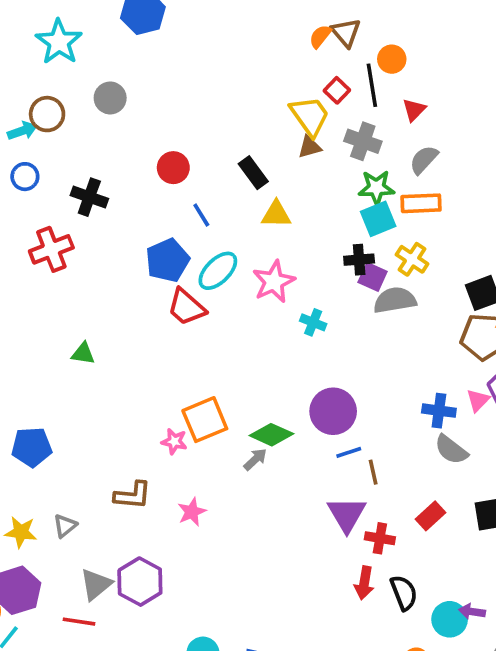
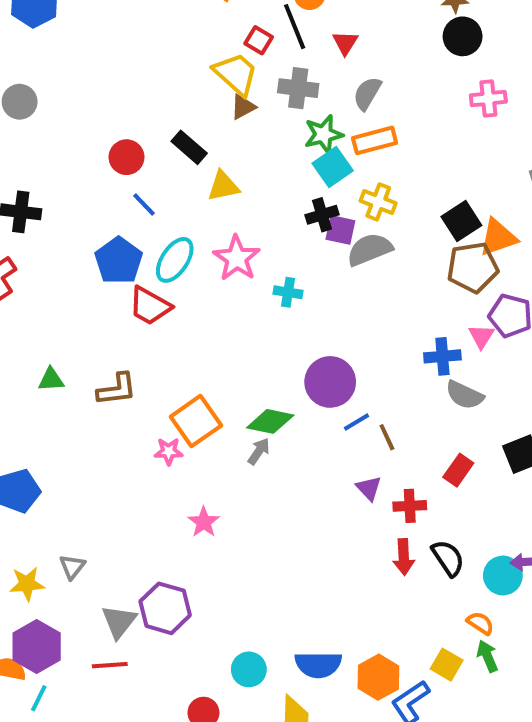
red circle: (173, 168) -> (127, 157), moved
brown L-shape: (133, 495) -> (117, 389), moved
purple triangle: (347, 514) -> (369, 488), size x0.6

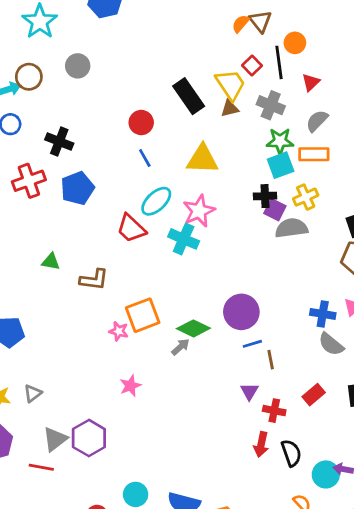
black rectangle: (189, 147) -> (189, 96), moved, size x1.4
yellow triangle: (223, 186) -> (202, 159), size x1.4
yellow cross: (378, 202) -> (306, 197), turned 30
blue pentagon: (119, 261) -> (77, 188), moved
cyan cross: (288, 292) -> (184, 239), moved, size x1.5

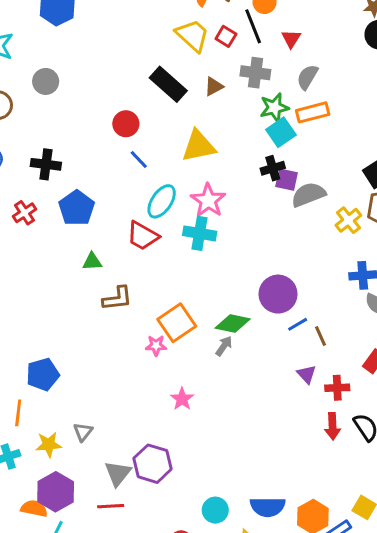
yellow trapezoid: (231, 85) -> (193, 35), moved
red cross: (29, 181) -> (25, 213), size x0.7
yellow cross: (306, 197) -> (348, 220), moved
green triangle: (51, 262) -> (92, 262), moved

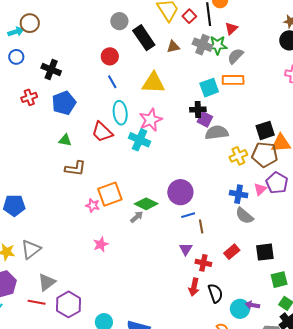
gray circle: (46, 81) -> (119, 21), moved
green star: (274, 108) -> (217, 45), moved
cyan ellipse: (162, 201) -> (120, 113), turned -55
gray triangle: (83, 432) -> (31, 249), size x1.5
purple hexagon: (153, 464) -> (69, 304), moved

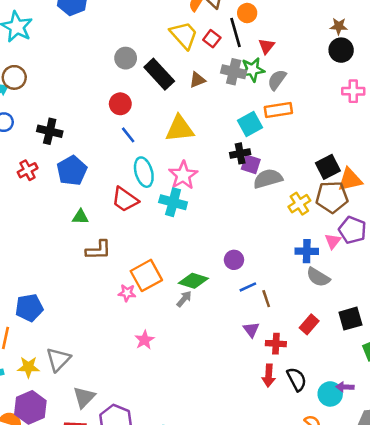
purple circle: (180, 192) -> (234, 260), size x0.6

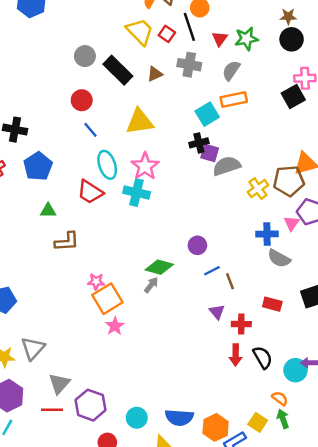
green star: (252, 70) -> (246, 39), moved
black square: (328, 167) -> (293, 96), moved
orange square: (146, 275) -> (107, 299), moved
red rectangle: (309, 324) -> (272, 304), turned 66

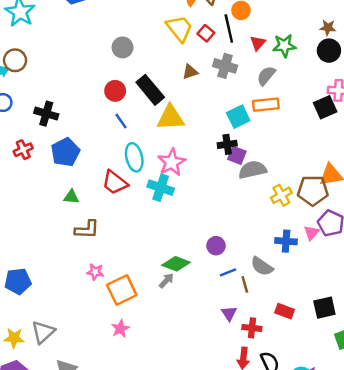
black rectangle: (118, 70) -> (150, 90), moved
gray semicircle: (279, 258) -> (262, 266), moved
pink star: (96, 282) -> (95, 272), moved
pink star: (115, 326) -> (120, 329), moved

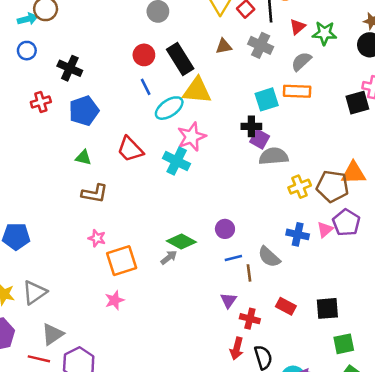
cyan ellipse: (134, 157) -> (169, 108), moved, turned 60

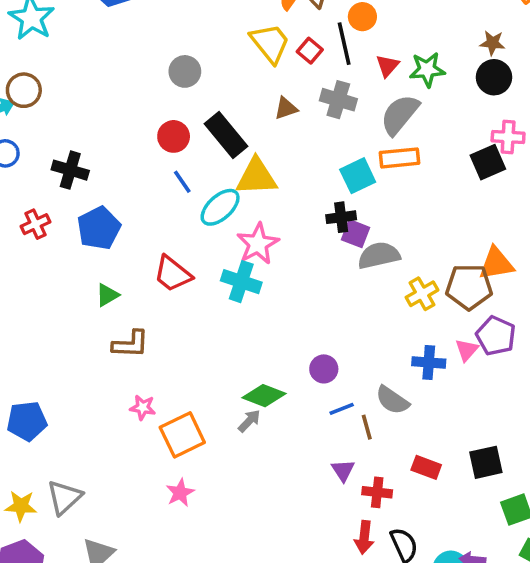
gray semicircle: (301, 61) -> (400, 115), size x1.4
green triangle: (83, 158) -> (107, 295), turned -36

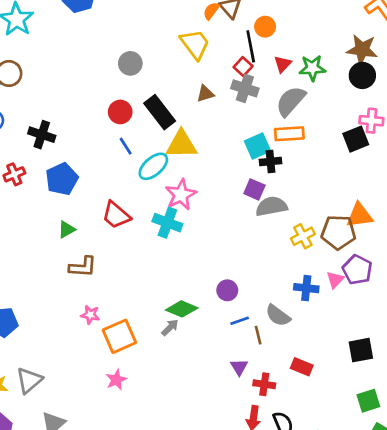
brown star: (492, 43) -> (362, 50), size x1.6
red square: (310, 51) -> (243, 67), moved
black cross: (341, 217) -> (271, 162), moved
black square: (486, 462) -> (361, 350), moved

